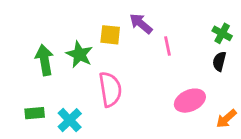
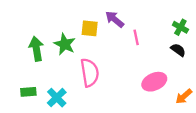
black semicircle: (219, 61) -> (178, 50), turned 112

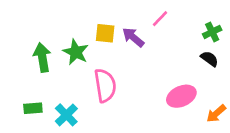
purple arrow: (115, 19) -> (133, 37), moved
green cross: (180, 27) -> (212, 32), turned 35
pink line: (136, 37) -> (160, 19), moved, turned 56

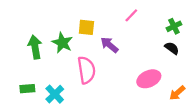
purple arrow: (133, 37) -> (109, 45), moved

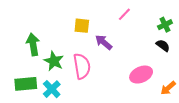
green star: (62, 43) -> (54, 61), moved
green rectangle: (27, 89) -> (26, 84), size x1.5

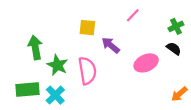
pink ellipse: (141, 75) -> (146, 63), moved

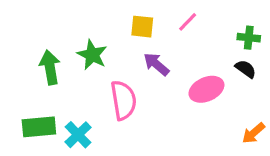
green cross: (176, 26) -> (249, 38), turned 32
yellow square: (87, 28) -> (142, 27), moved
green star: (57, 65) -> (92, 55), moved

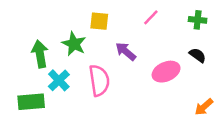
yellow square: (142, 27) -> (99, 21), moved
green cross: (249, 38) -> (198, 20), moved
cyan cross: (78, 135) -> (59, 80), moved

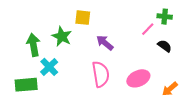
pink line: (151, 17) -> (148, 29), moved
pink ellipse: (166, 72) -> (138, 78), moved
pink semicircle: (99, 80) -> (101, 74), moved

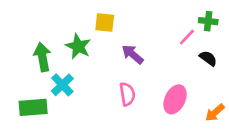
pink semicircle: (101, 74) -> (127, 94), size x0.7
pink ellipse: (138, 78) -> (175, 99), turned -40

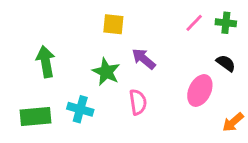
pink line: (187, 37) -> (194, 23), moved
green star: (78, 46) -> (106, 72), moved
cyan cross: (62, 85) -> (80, 109), moved, turned -30
pink ellipse: (175, 99) -> (200, 91), moved

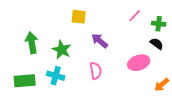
green cross: (226, 23) -> (159, 24), moved
green star: (106, 72) -> (62, 50), moved
pink ellipse: (200, 91) -> (139, 63), turned 45

